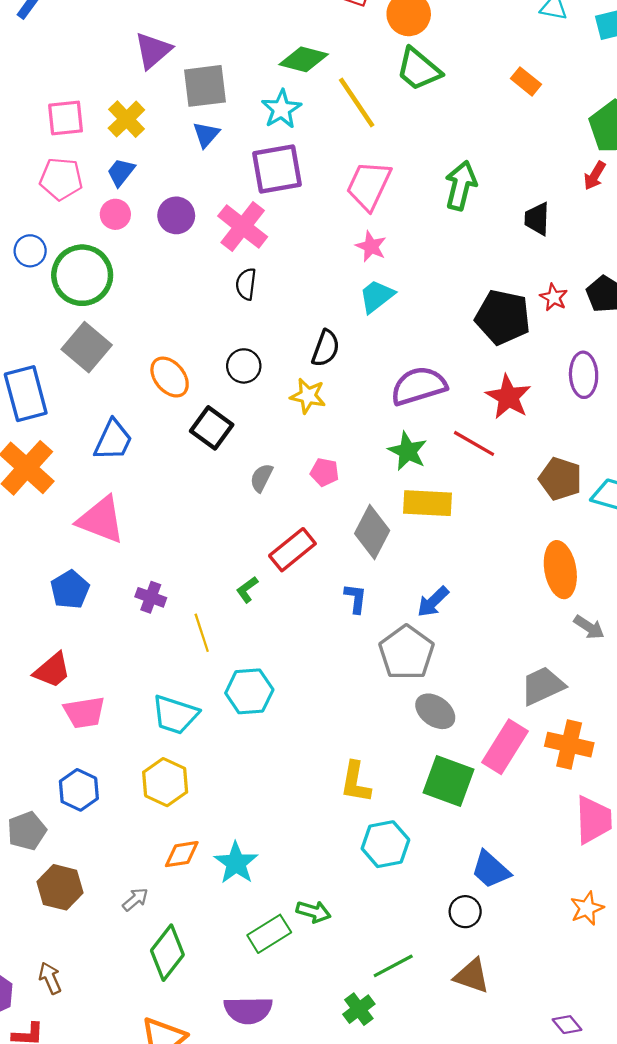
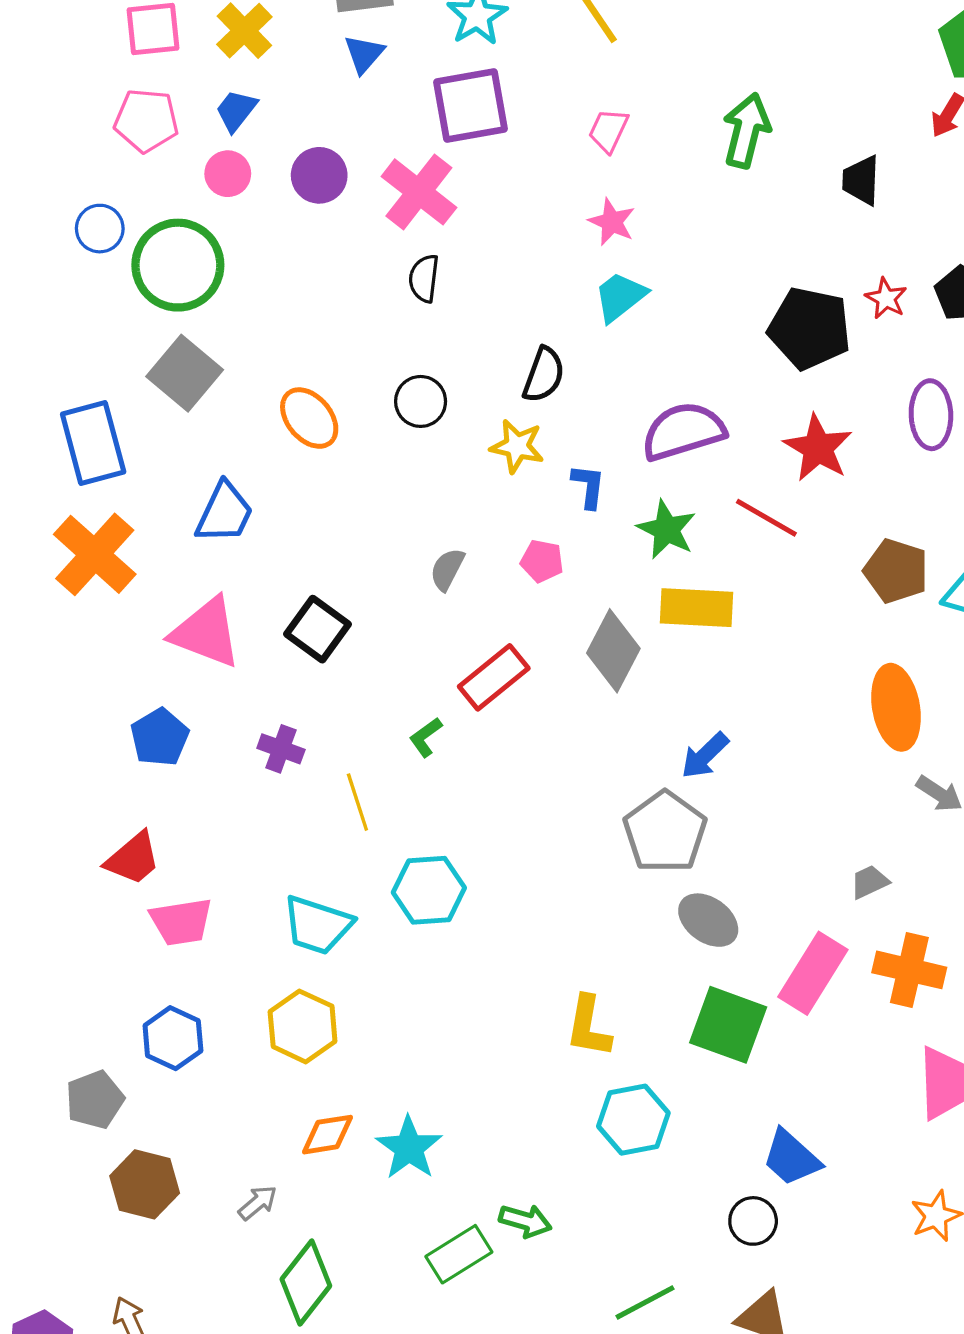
pink trapezoid: (369, 186) -> (608, 130), size x0.6
black square: (212, 428) -> (318, 629), moved
blue L-shape: (356, 598) -> (588, 486), moved
gray trapezoid: (543, 686) -> (869, 882), size x0.6

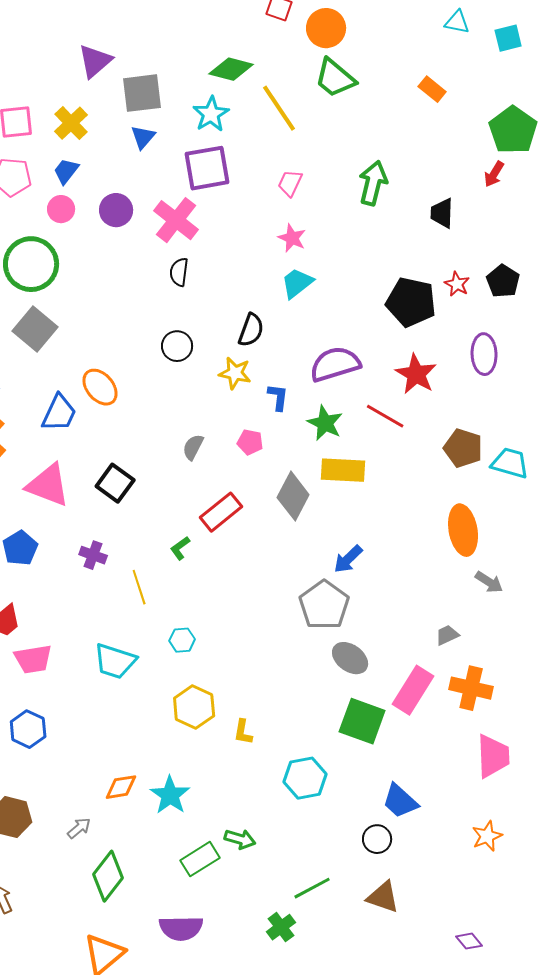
orange ellipse: (309, 418) -> (100, 387), moved
cyan hexagon: (429, 890) -> (182, 640), size x0.6
yellow hexagon: (303, 1026) -> (194, 707), moved
yellow L-shape: (588, 1026) -> (243, 732), moved, size x0.7

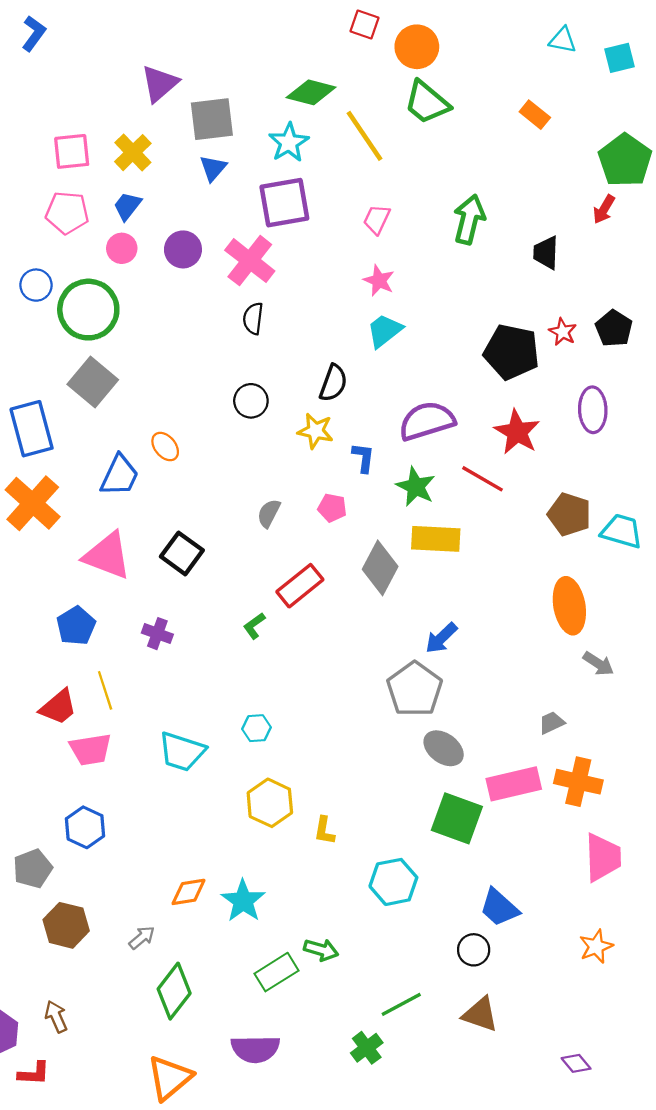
orange ellipse: (100, 387) -> (165, 447), size x0.7
yellow line: (139, 587) -> (105, 690), moved
pink rectangle: (413, 690) -> (514, 784), turned 45

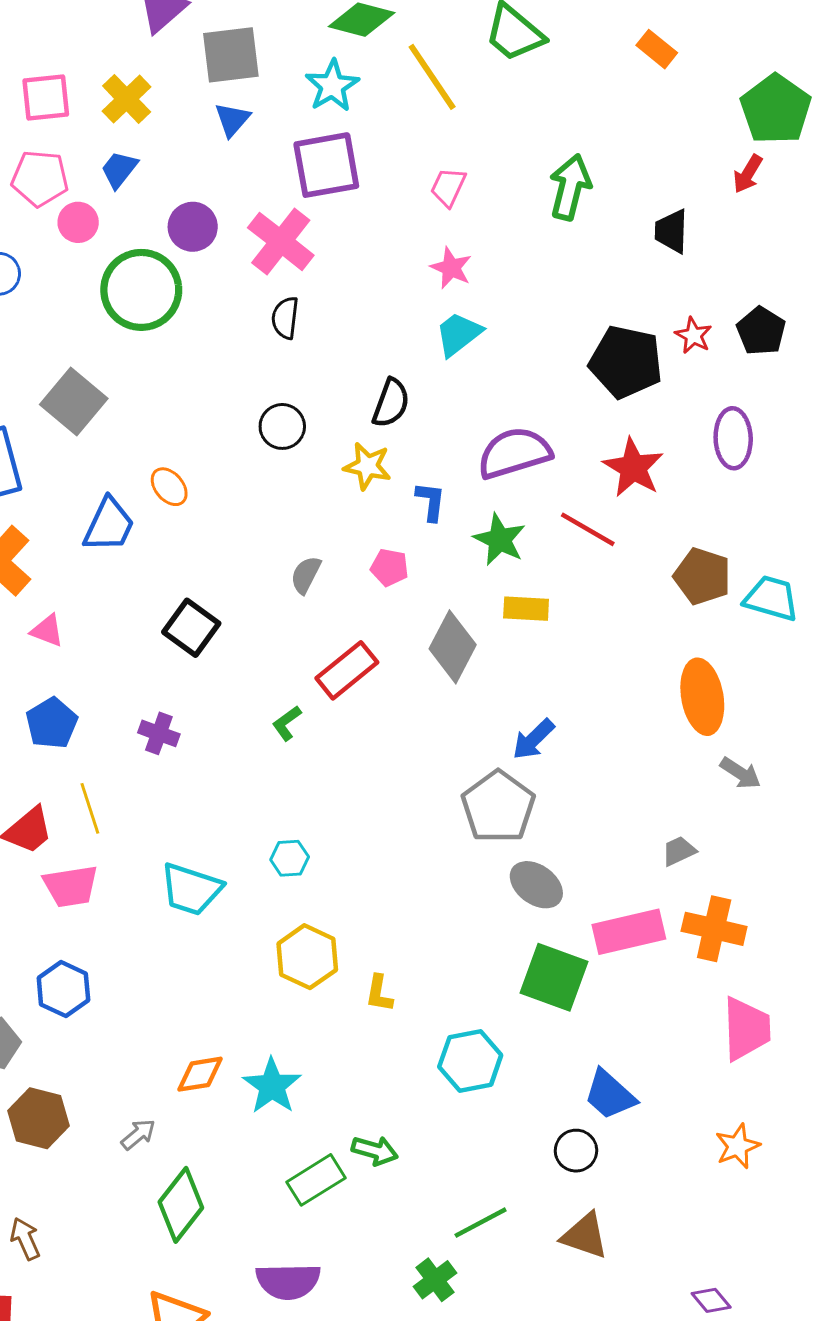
pink circle: (122, 248) -> (78, 222), moved
green circle: (88, 310) -> (141, 290), moved
yellow rectangle: (436, 539) -> (526, 609), size x0.7
pink triangle: (107, 556) -> (47, 631), moved, size x0.5

